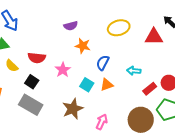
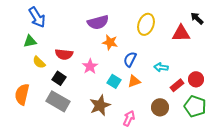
purple semicircle: (71, 26) -> (98, 22), size x1.5
yellow ellipse: (119, 28) -> (146, 24), turned -55
brown circle: (141, 120) -> (160, 107), moved, size x0.7

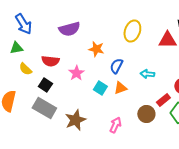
purple semicircle: (98, 22) -> (69, 29), moved
red rectangle: (177, 85) -> (163, 100), moved
brown star: (100, 105) -> (75, 120), moved

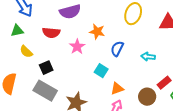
red semicircle: (50, 61) -> (51, 33), moved
pink star: (76, 73) -> (77, 47), moved
black square: (45, 85) -> (46, 68), turned 32
orange triangle: (120, 88) -> (117, 89), moved

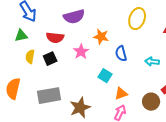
blue semicircle: (117, 49) -> (121, 54), turned -42
yellow semicircle: (26, 52) -> (30, 57), turned 56
black square: (46, 68) -> (50, 59), moved
gray rectangle: (45, 91) -> (49, 96), turned -40

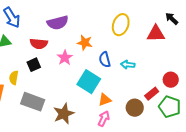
yellow semicircle: (30, 57) -> (14, 78), moved
cyan arrow: (152, 62) -> (128, 65), moved
cyan square: (105, 76) -> (89, 82), size x1.6
gray rectangle: (49, 96) -> (33, 102), turned 30

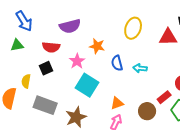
cyan square: (89, 82) -> (87, 85), moved

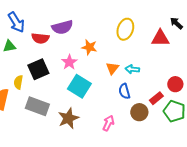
red semicircle: (51, 47) -> (40, 38), moved
blue semicircle: (117, 63) -> (124, 91), moved
black square: (46, 68) -> (38, 69), size x1.5
orange triangle: (117, 103) -> (112, 68), moved, turned -32

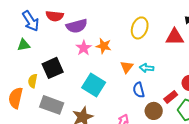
red semicircle: (40, 38) -> (55, 16), moved
pink star: (69, 62) -> (84, 48), moved

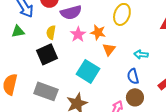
yellow ellipse: (140, 28) -> (122, 14), moved
orange triangle: (127, 67) -> (109, 49), moved
yellow semicircle: (33, 81) -> (51, 32), moved
brown circle: (154, 111) -> (135, 97), moved

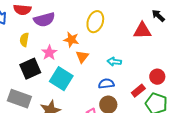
pink star: (78, 34) -> (49, 53), moved
black square: (47, 54) -> (30, 69), moved
blue semicircle: (133, 76) -> (106, 84), turned 98

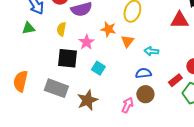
orange triangle: (82, 57) -> (127, 41), moved
black square: (30, 69) -> (67, 58), turned 30
cyan square: (61, 79) -> (98, 68), size x0.6

